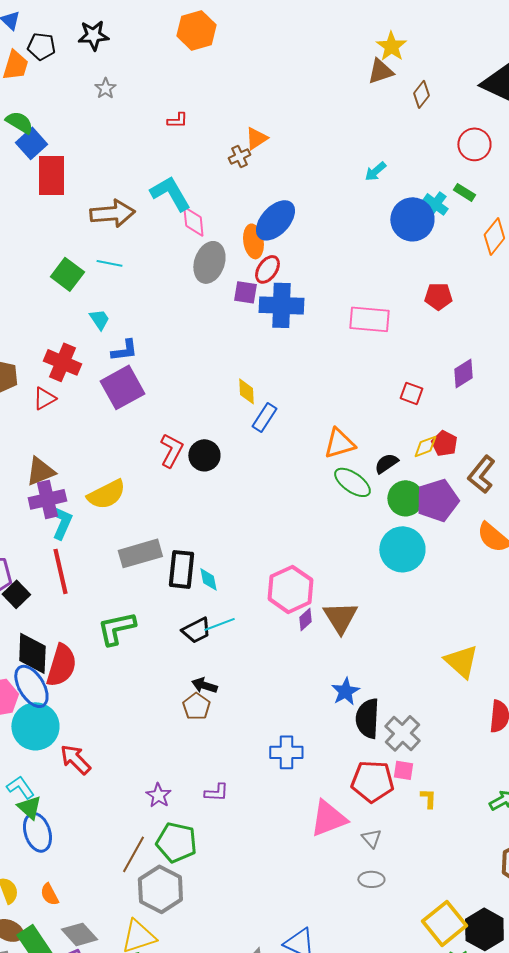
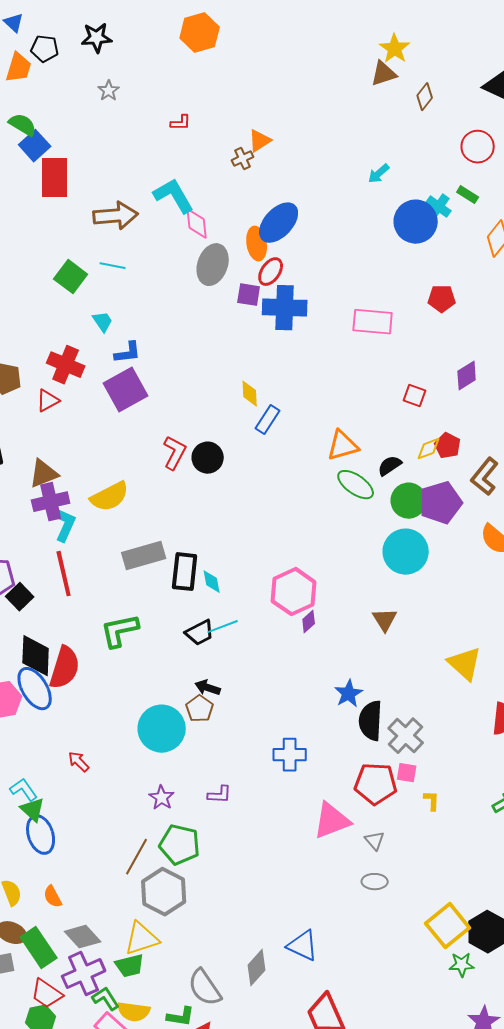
brown triangle: (340, 617) -> (385, 620), moved, size x0.7
cyan circle: (35, 726) -> (162, 729), moved
red arrow: (75, 759) -> (79, 762), size x0.7

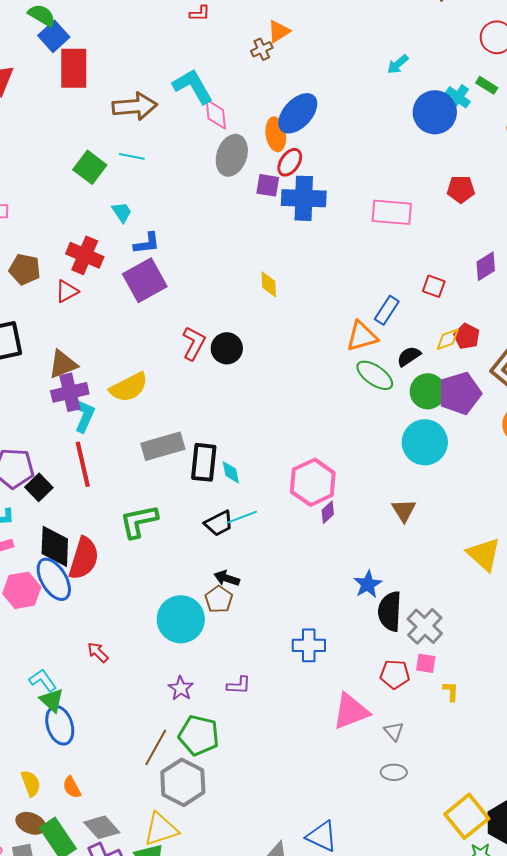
blue rectangle: (268, 420) -> (387, 310), moved
red pentagon: (376, 784) -> (395, 674), size x0.7

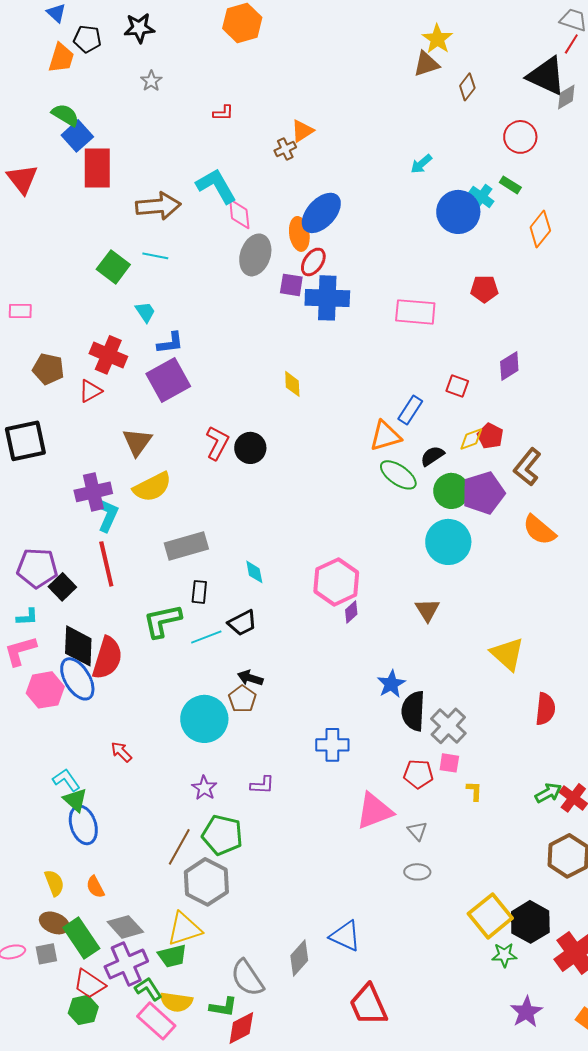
brown triangle: (63, 364) -> (137, 442), moved, turned -32
black rectangle: (204, 462) -> (199, 592), moved, size x0.6
cyan line: (242, 517) -> (206, 637), moved

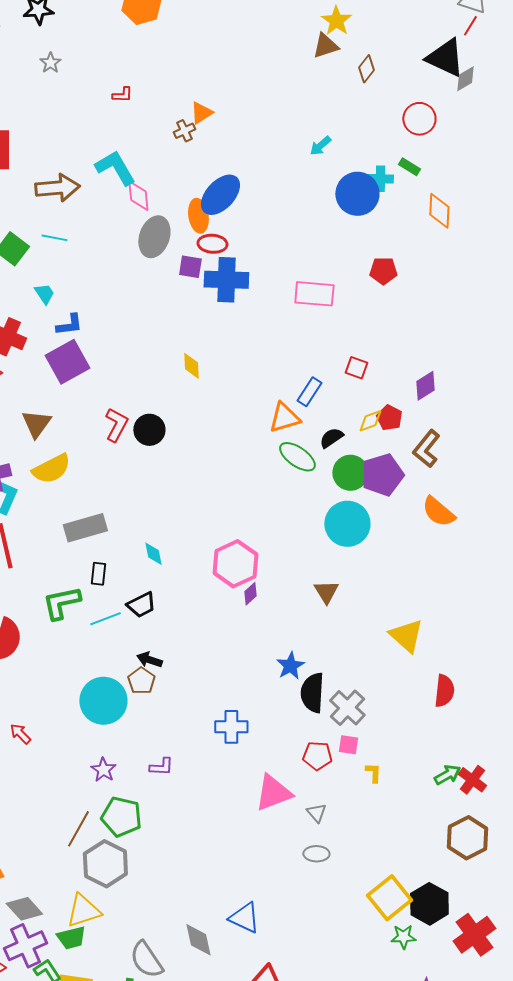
cyan cross: (481, 197) -> (380, 179), turned -35
orange diamond: (540, 229) -> (439, 211), turned -36
red ellipse: (313, 262) -> (212, 244), turned 60
purple diamond: (509, 366) -> (425, 386), moved
gray diamond: (299, 958) -> (198, 940), turned -54

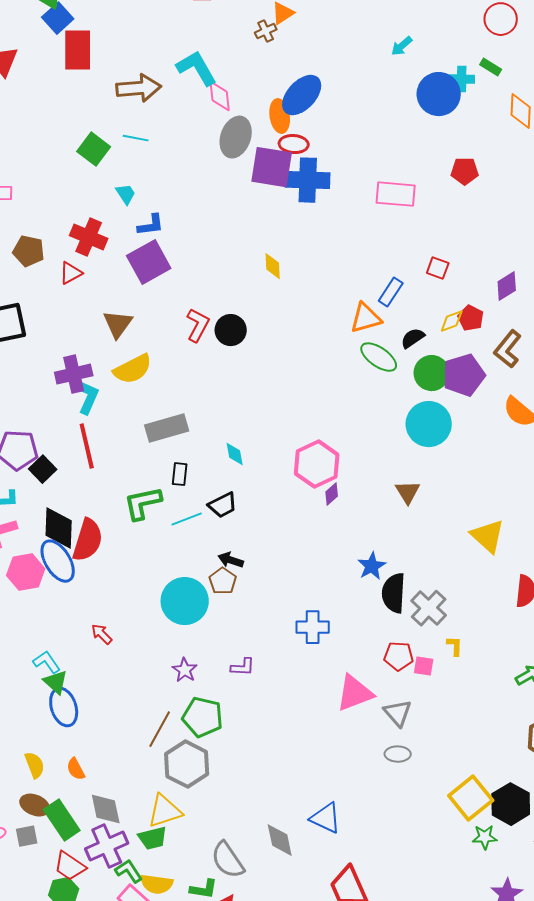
purple square: (190, 267) -> (272, 167), size x1.8
pink square: (348, 745) -> (424, 666), moved
yellow L-shape: (373, 773) -> (455, 646), moved
gray triangle: (316, 813) -> (398, 713), size x1.4
gray diamond: (24, 909) -> (106, 809), turned 30

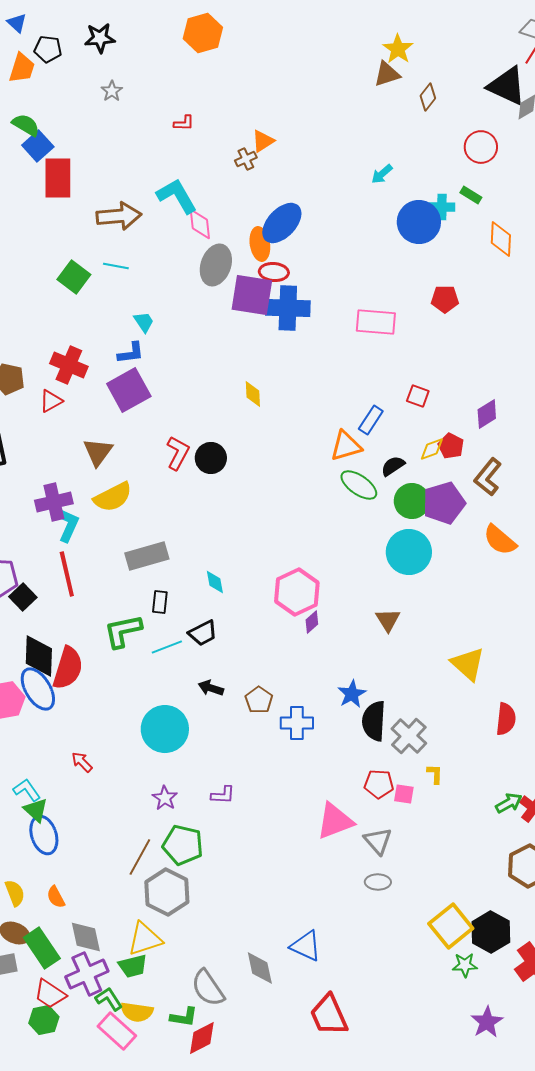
cyan trapezoid: (126, 194) -> (144, 322), moved
brown pentagon: (223, 581) -> (259, 700), moved
blue cross: (313, 627) -> (297, 723), moved

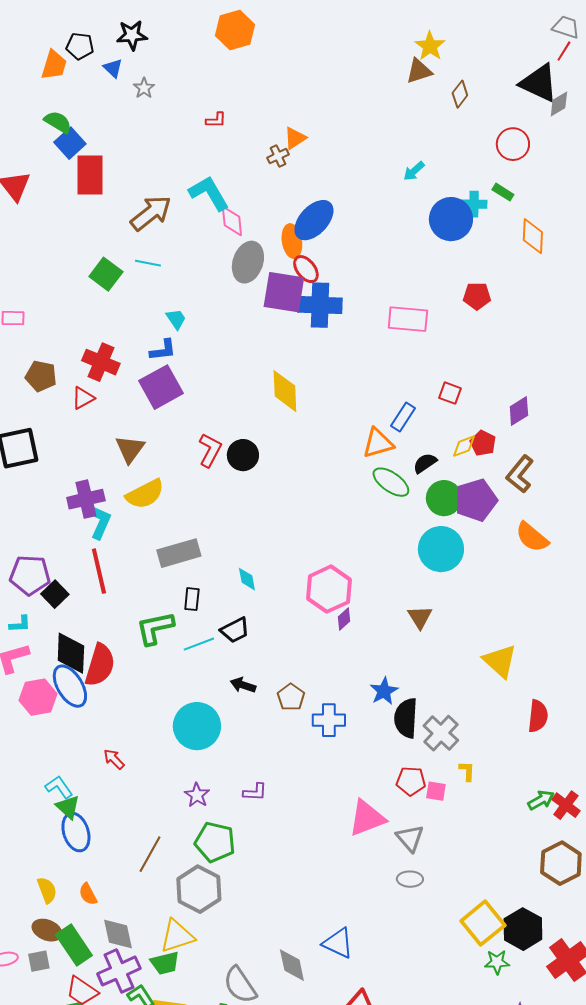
blue triangle: (17, 23) -> (113, 68), moved
brown arrow: (119, 216) -> (151, 213), turned -33
red ellipse: (274, 272) -> (306, 269), turned 48
yellow diamond: (253, 394) -> (285, 391), size x1.6
brown line: (140, 857) -> (150, 854), moved

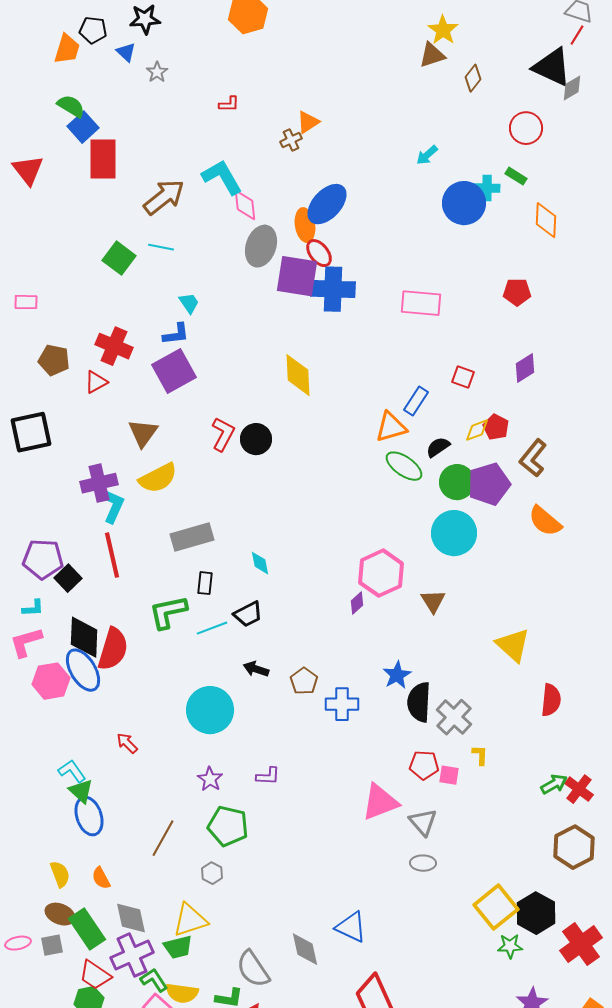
red pentagon: (477, 296) -> (517, 292), moved
purple diamond: (519, 411) -> (525, 368), moved
pink hexagon: (329, 589) -> (381, 573), moved
gray hexagon: (199, 889) -> (212, 873), size x0.5

